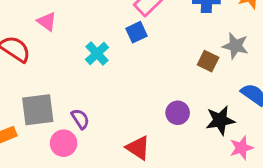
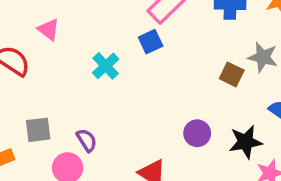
gray square: (38, 110) -> (38, 130), size x0.7

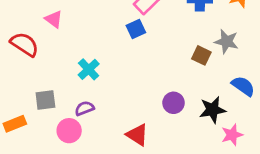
cyan cross: (106, 66) -> (89, 69), moved
purple semicircle: (87, 140) -> (84, 108), turned -78

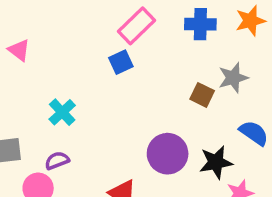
gray star: (226, 42) -> (233, 78), turned -30
purple circle: (174, 103) -> (168, 154), size x1.5

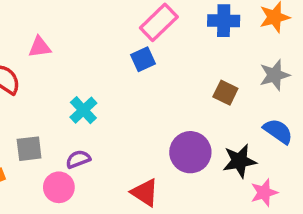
pink triangle: (19, 50) -> (40, 47), turned -45
gray star: (233, 78) -> (275, 75), moved

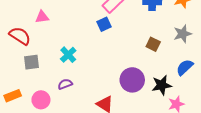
blue semicircle: (278, 131) -> (185, 67), turned -78
gray square: (29, 149) -> (31, 62), moved
pink circle: (59, 187) -> (41, 100), moved

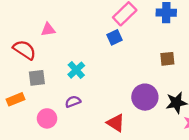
brown square: (153, 44) -> (167, 59), turned -32
orange rectangle: (13, 96) -> (15, 99), moved

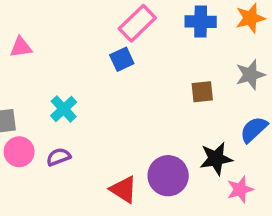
purple circle: (145, 97) -> (168, 176), moved
pink circle: (47, 118) -> (19, 152), moved

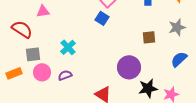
blue square: (122, 59) -> (102, 18), turned -32
black star: (216, 159) -> (148, 88), moved
purple circle: (168, 176) -> (129, 67), moved

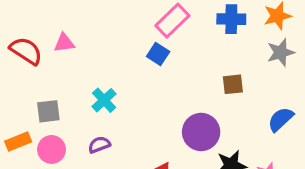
gray star: (177, 27) -> (281, 52), moved
red semicircle: (22, 29) -> (26, 51), moved
pink circle: (42, 72) -> (52, 149), moved

